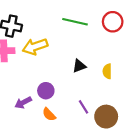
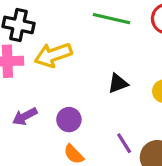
purple arrow: (23, 103) -> (25, 116), moved

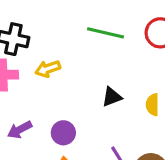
yellow arrow: (53, 55) -> (48, 69), size x0.7

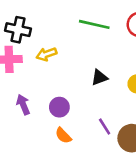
purple arrow: (20, 130) -> (23, 105), turned 96

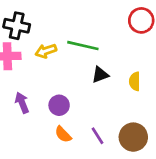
green line: (94, 24) -> (83, 46), moved
purple line: (105, 127) -> (98, 136), moved

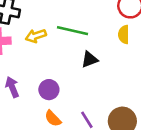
yellow semicircle: (135, 81) -> (124, 35), moved

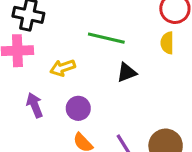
yellow arrow: (36, 36) -> (63, 68), moved

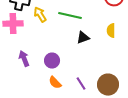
yellow semicircle: (167, 43) -> (111, 31), moved
yellow arrow: (63, 68) -> (40, 15), moved, turned 77

